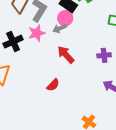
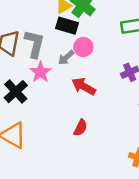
pink circle: (65, 18) -> (83, 47), moved

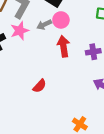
red arrow: (84, 86) -> (63, 46), moved, turned 36

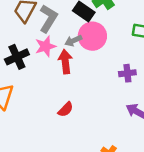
pink circle: (61, 20) -> (92, 36), size x1.5
red arrow: (63, 46) -> (65, 62), moved

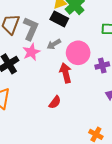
pink circle: (92, 36) -> (78, 53), moved
red arrow: (65, 62) -> (66, 73), moved

